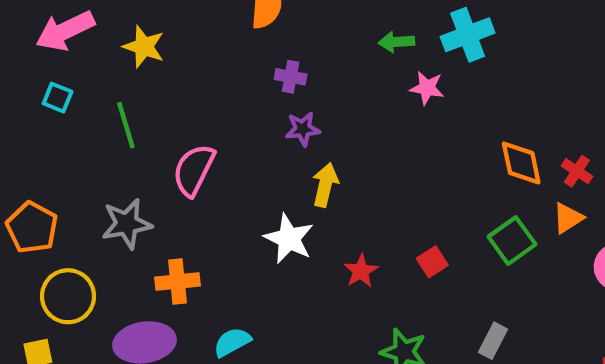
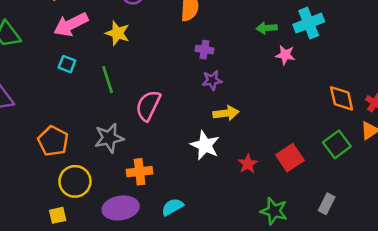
yellow arrow: (325, 185) -> (226, 113), turned 70
red square: (432, 262) -> (290, 158), size x1.5

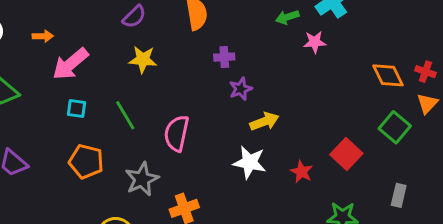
yellow star: (117, 33) -> (143, 59), moved
orange pentagon: (53, 141) -> (86, 161), moved

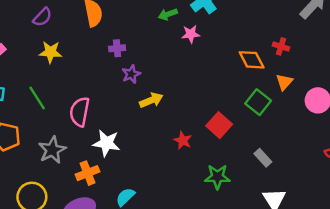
red cross: (425, 72) -> (281, 46), moved
white star: (250, 162) -> (106, 143), moved
gray rectangle: (399, 195) -> (263, 158), turned -54

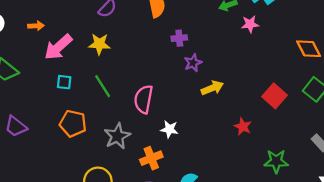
yellow star: (50, 52) -> (99, 44), moved
red square: (219, 125) -> (274, 96), moved
white star: (106, 143) -> (169, 129), size x0.7

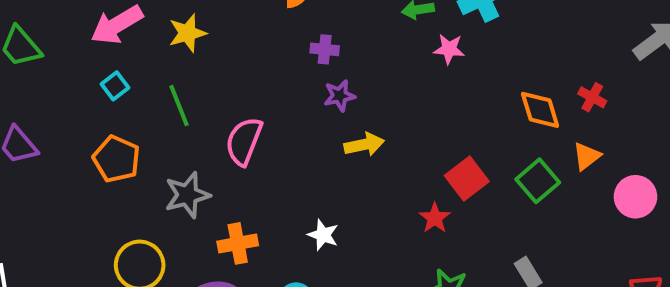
yellow star: (99, 44) -> (187, 33), turned -30
cyan square: (64, 82) -> (115, 86), turned 35
red star: (243, 127) -> (435, 218), moved
white star: (169, 129) -> (323, 235), moved

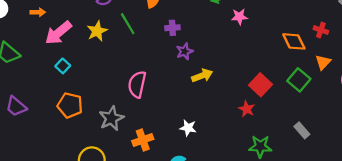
green line: (179, 106) -> (128, 24), moved

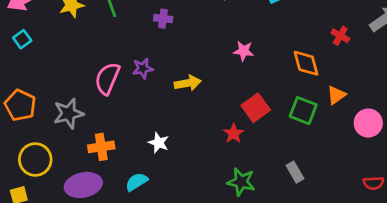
pink star: (239, 17) -> (244, 51), moved
red cross: (321, 30) -> (340, 36), moved
purple star: (185, 51) -> (143, 68), moved
green square: (299, 80) -> (303, 111), turned -30
orange pentagon: (70, 105) -> (20, 105), moved

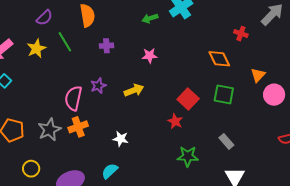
pink star: (244, 51) -> (150, 56), moved
orange triangle: (336, 95) -> (258, 75), moved
orange cross: (101, 147) -> (78, 127), moved
yellow circle: (35, 159) -> (31, 169), size x0.7

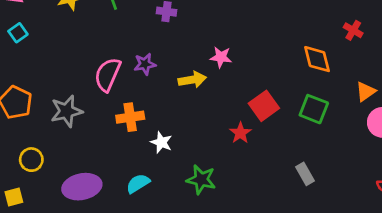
pink star: (150, 56) -> (221, 57), moved
orange cross: (78, 127) -> (130, 117), moved
green star: (188, 156) -> (201, 180), moved

